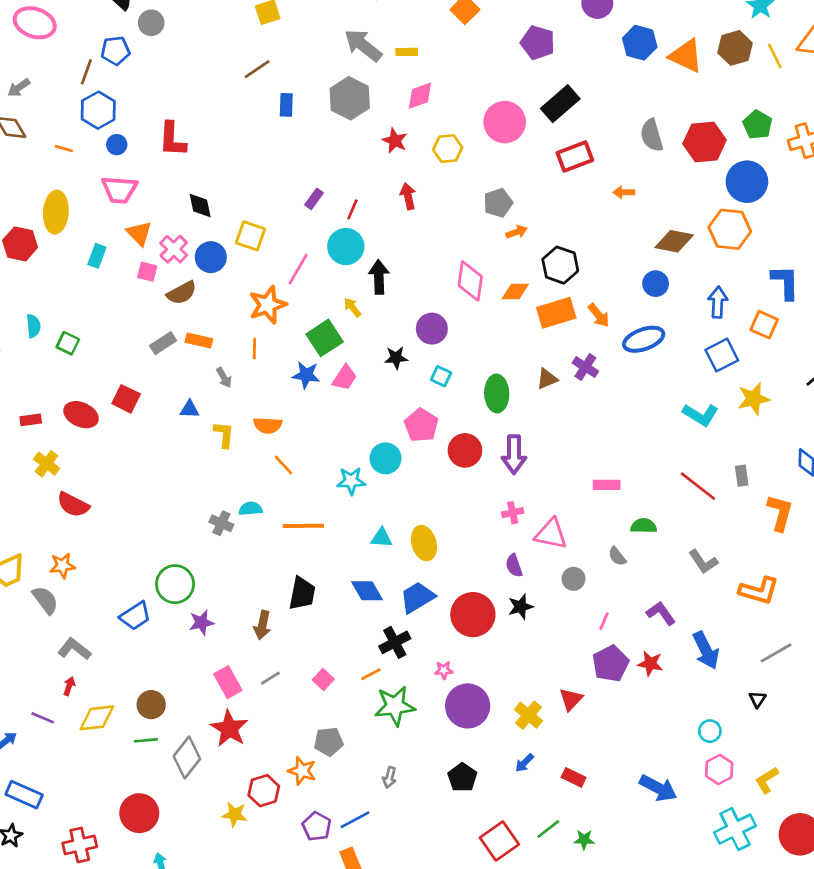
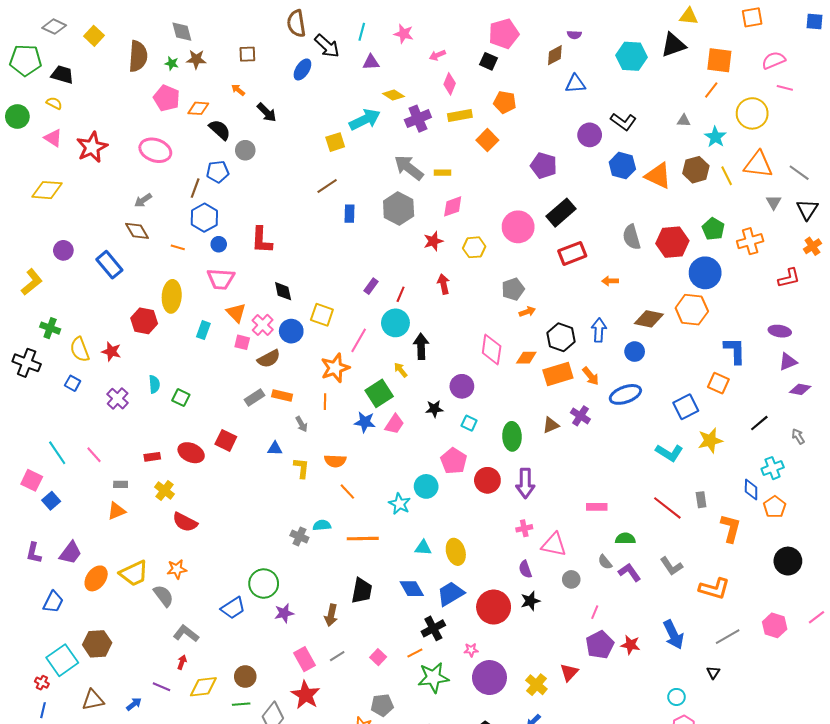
red star: (395, 141) -> (433, 241), turned 30
blue arrow: (718, 302) -> (599, 330), moved
cyan star: (351, 481) -> (400, 504), turned 30
purple L-shape: (661, 613) -> (629, 572), moved

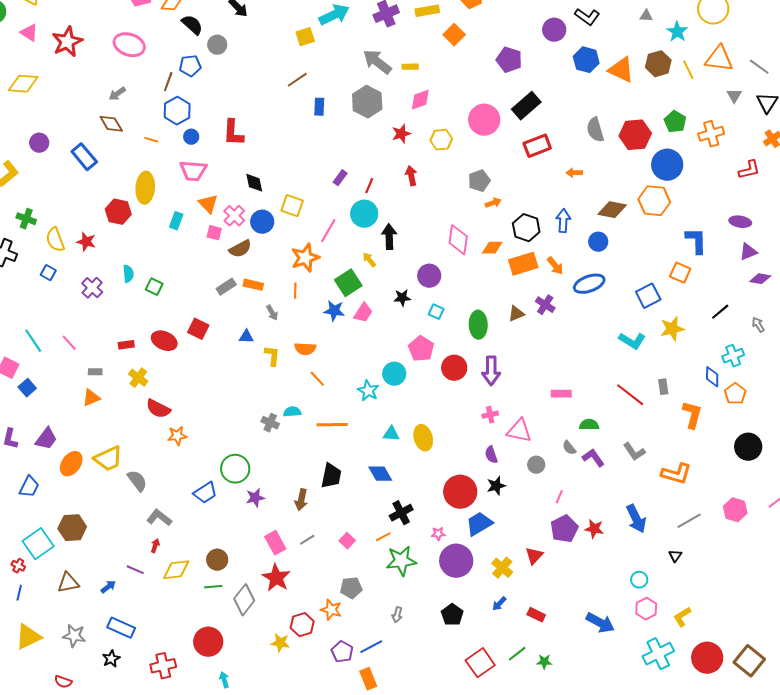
orange star: (177, 569) -> (177, 436), moved
blue trapezoid: (451, 594) -> (479, 524), moved

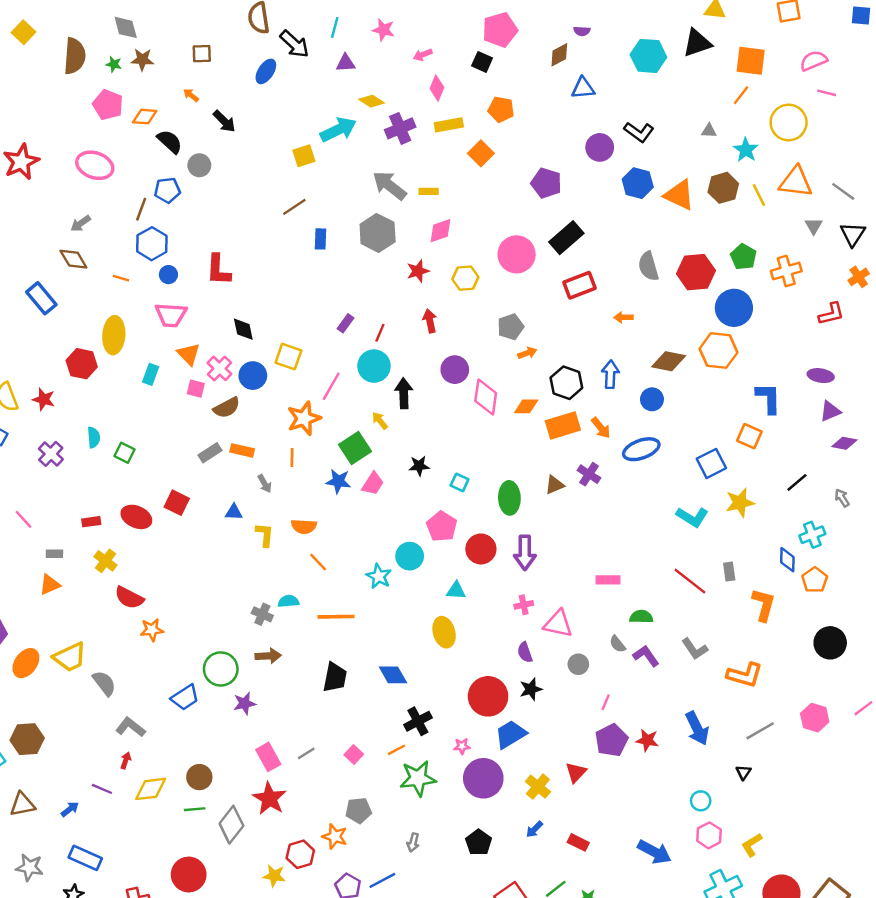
purple circle: (429, 276) -> (455, 370), moved
cyan triangle: (391, 434) -> (456, 591), moved
brown arrow: (301, 500) -> (268, 656), moved, turned -105

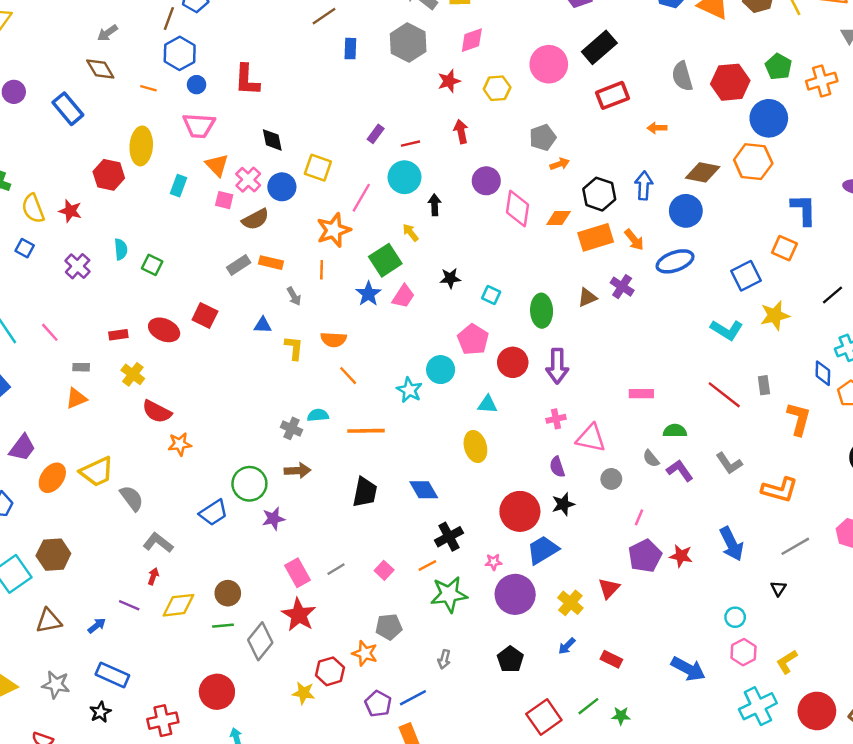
red line: (380, 333) -> (411, 144), turned 54
black arrow: (404, 393) -> (435, 205), size x0.7
blue circle: (652, 399) -> (686, 211), size x1.4
blue star: (338, 481) -> (368, 294), turned 30

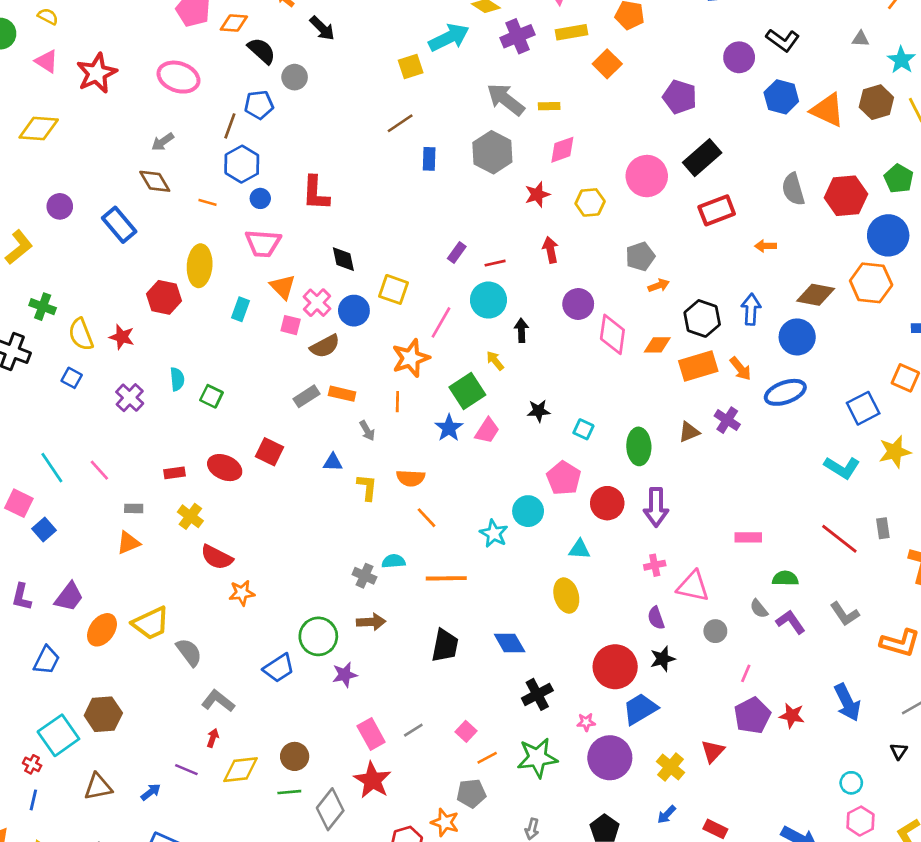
orange line: (427, 566) -> (487, 758), moved

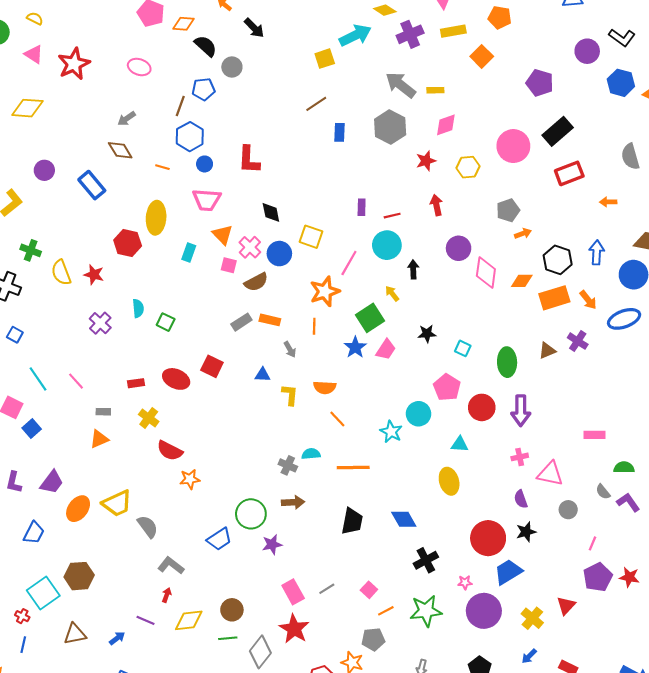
pink ellipse: (178, 77) -> (139, 67), size x0.7
purple rectangle: (457, 253) -> (362, 207), turned -35
blue square: (72, 378) -> (15, 335), moved

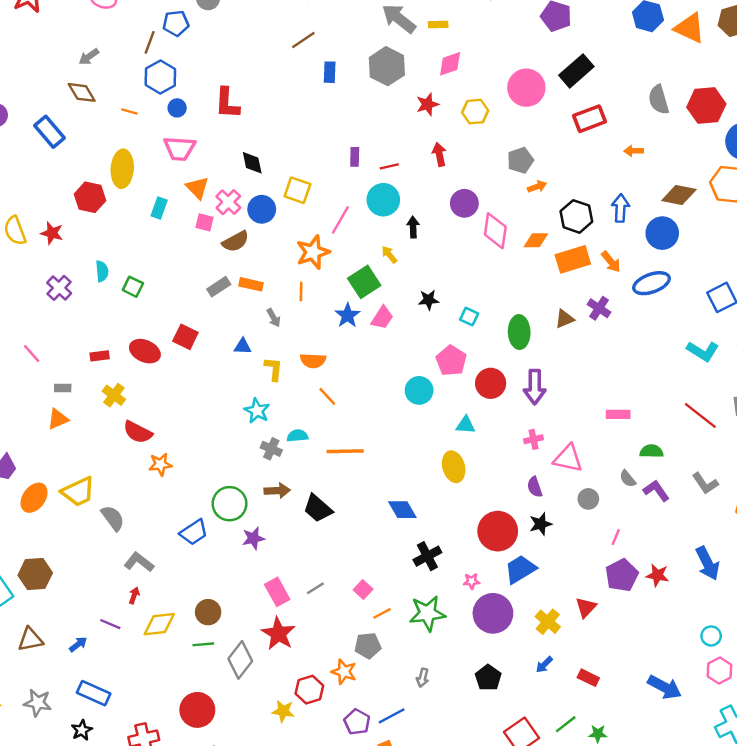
cyan star: (391, 432) -> (257, 411), moved
black trapezoid: (352, 521) -> (318, 508), moved, turned 120

